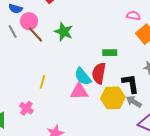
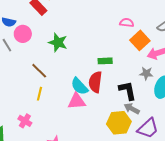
brown line: (35, 35) -> (39, 71), moved
yellow hexagon: (113, 98) -> (119, 123), moved

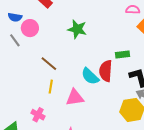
green star: (58, 42) -> (77, 29), moved
green rectangle: (105, 61) -> (122, 55), moved
pink triangle: (77, 101) -> (75, 98), moved

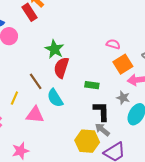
brown line: (49, 64) -> (36, 81), moved
red semicircle: (106, 71) -> (61, 68), moved

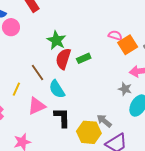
orange square: (123, 64) -> (128, 45), moved
green rectangle: (92, 85) -> (84, 58), moved, turned -32
black L-shape: (101, 111) -> (62, 117), moved
pink triangle: (35, 115) -> (37, 106), turned -30

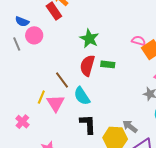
green star: (56, 40) -> (89, 38), moved
green rectangle: (84, 58) -> (108, 64), turned 32
pink triangle: (37, 106) -> (56, 103), moved, turned -36

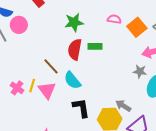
green star: (89, 38) -> (74, 22), turned -30
pink semicircle: (139, 41) -> (114, 19), moved
pink cross: (22, 122) -> (17, 88), moved

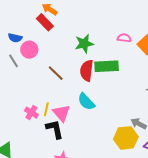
green rectangle: (95, 46) -> (107, 66), size x1.6
brown line: (51, 66) -> (56, 73), moved
black L-shape: (81, 108) -> (55, 129), moved

